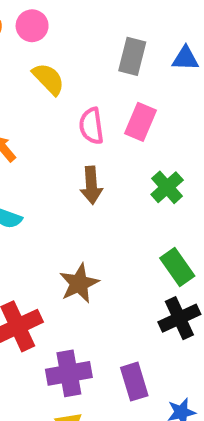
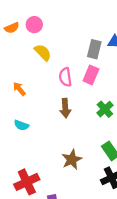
gray rectangle: (132, 56) -> (94, 49), moved
brown star: (79, 283) -> (72, 159), moved

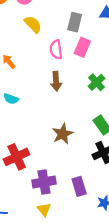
gray rectangle: (94, 49) -> (75, 22), moved

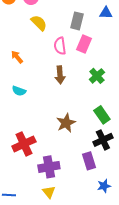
purple rectangle: (79, 186) -> (89, 161), moved

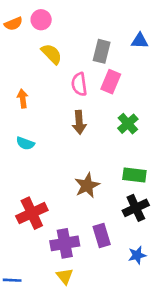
orange arrow: (17, 57) -> (23, 99), turned 32
green rectangle: (102, 115) -> (134, 175), turned -48
purple rectangle: (89, 161) -> (102, 235), moved
blue star: (104, 186) -> (137, 255), moved

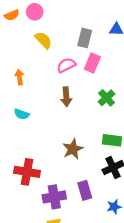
pink semicircle: (79, 84) -> (66, 65), turned 72
red cross: (32, 213) -> (27, 172), turned 35

